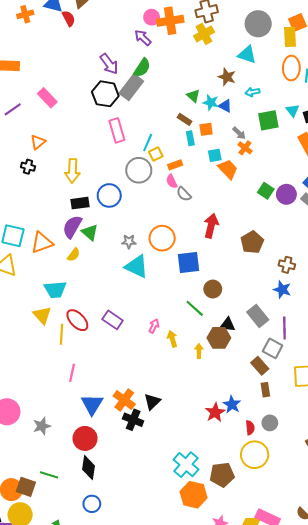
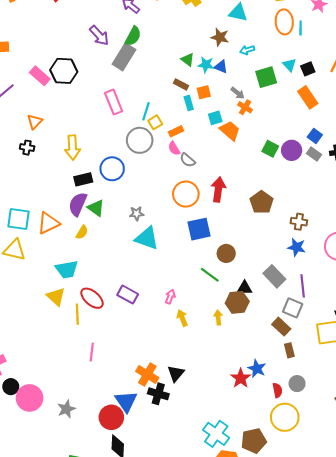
black hexagon: (105, 94) -> (64, 71), moved
orange circle: (162, 238) -> (186, 194), moved
yellow arrow: (172, 339) -> (182, 318), moved
blue triangle: (92, 404) -> (126, 401), moved

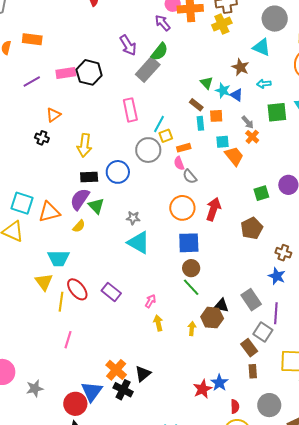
pink rectangle: (40, 76) -> (66, 73), turned -60
green square: (270, 149) -> (261, 193), moved, turned 35
brown circle: (226, 253) -> (191, 268), moved
gray circle: (297, 384) -> (269, 405), moved, size x1.5

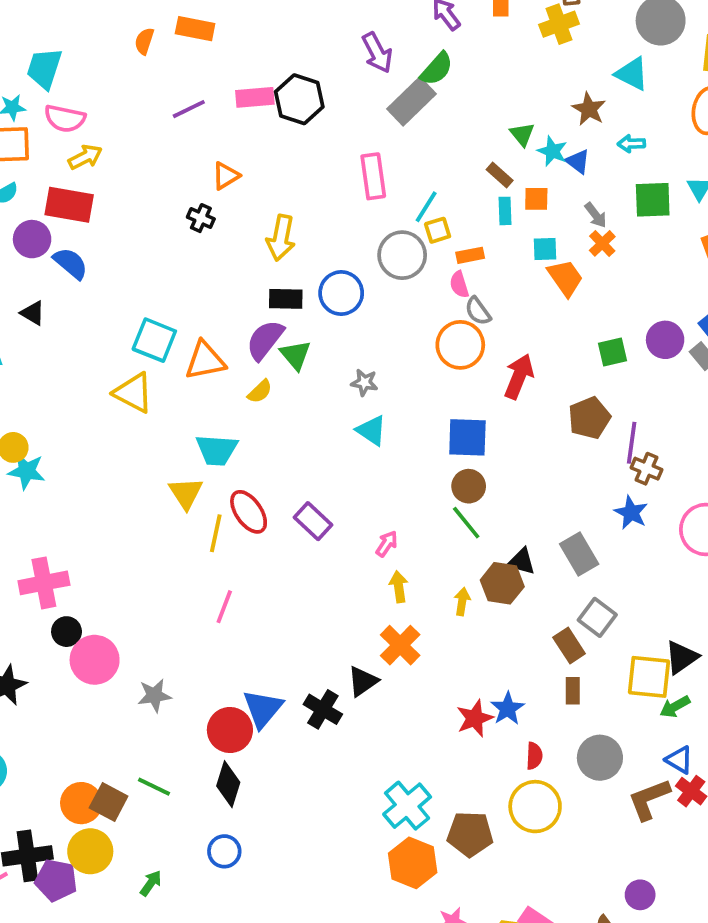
orange circle: (182, 208) -> (460, 345), moved
cyan triangle: (139, 243) -> (372, 430), size x0.7
purple line: (276, 313) -> (632, 443), moved
orange cross: (116, 370) -> (400, 645), moved

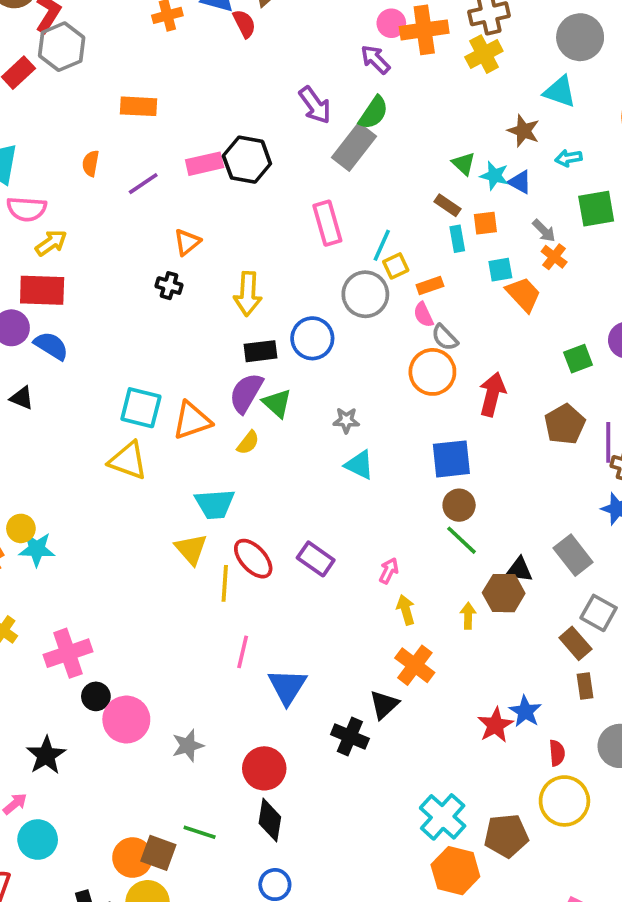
orange semicircle: (144, 41) -> (91, 163), moved
blue triangle: (263, 709) -> (287, 687), moved

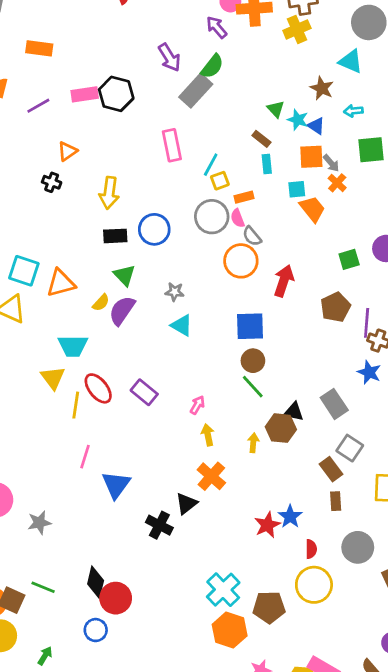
orange square: (485, 223) -> (311, 157), moved, size x1.4
gray circle: (365, 294) -> (212, 217), moved
purple semicircle: (246, 393) -> (122, 310), moved
red circle: (264, 768) -> (116, 598), moved

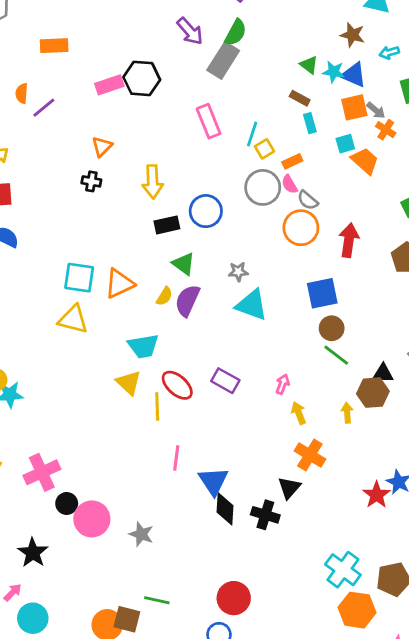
purple line: (38, 106) -> (44, 108), moved
blue triangle: (316, 126) -> (354, 75), size x1.4
cyan triangle: (182, 325) -> (252, 305), size x1.4
gray star: (39, 523) -> (141, 534), turned -30
black diamond: (96, 582) -> (225, 509), moved

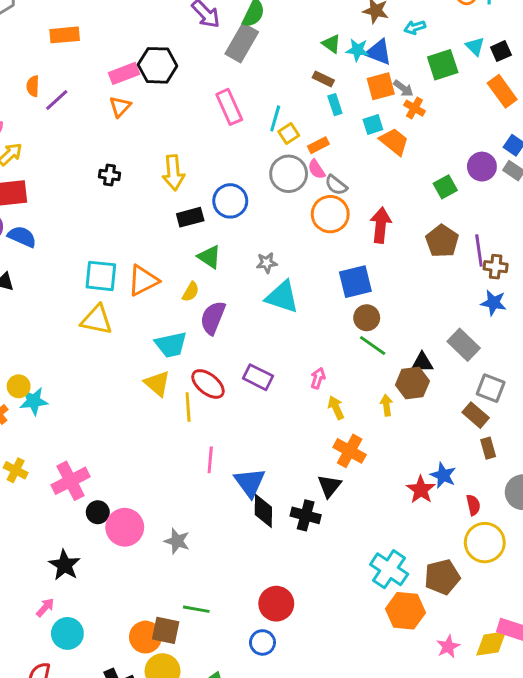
orange triangle: (102, 147) -> (120, 107), moved
purple semicircle: (187, 301) -> (213, 318), moved

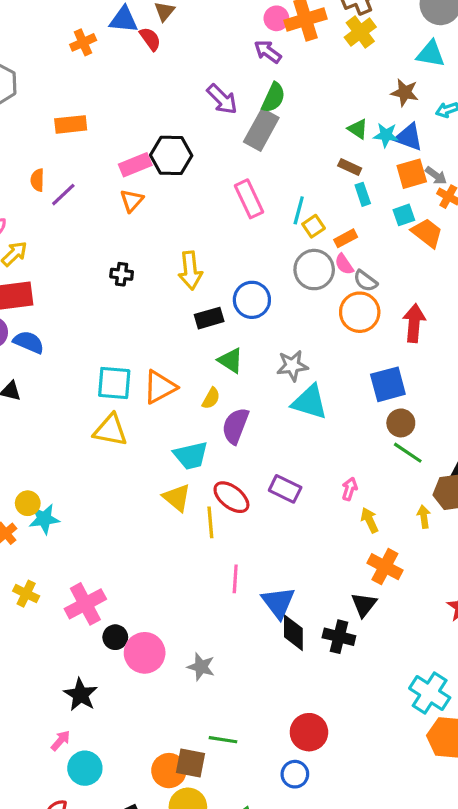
gray star: (267, 263) -> (292, 366), size x1.4

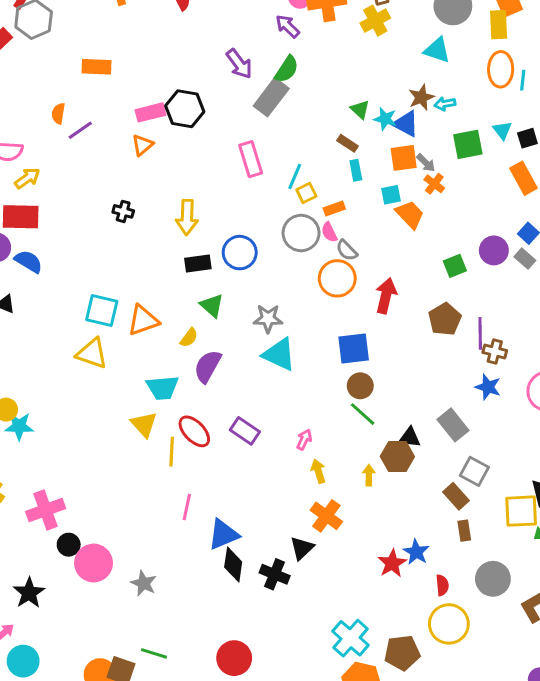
brown star: (405, 92) -> (421, 97), moved, turned 30
blue triangle: (278, 602) -> (223, 535), turned 36

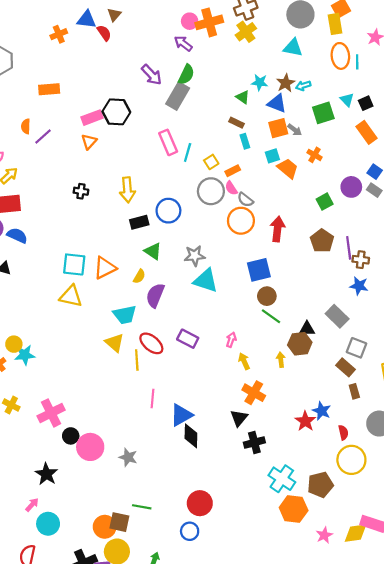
cyan star: (385, 119) -> (260, 82), moved
cyan line: (295, 176) -> (188, 152), moved
orange cross: (434, 184) -> (314, 155), moved
black cross: (275, 574) -> (254, 442), moved, turned -30

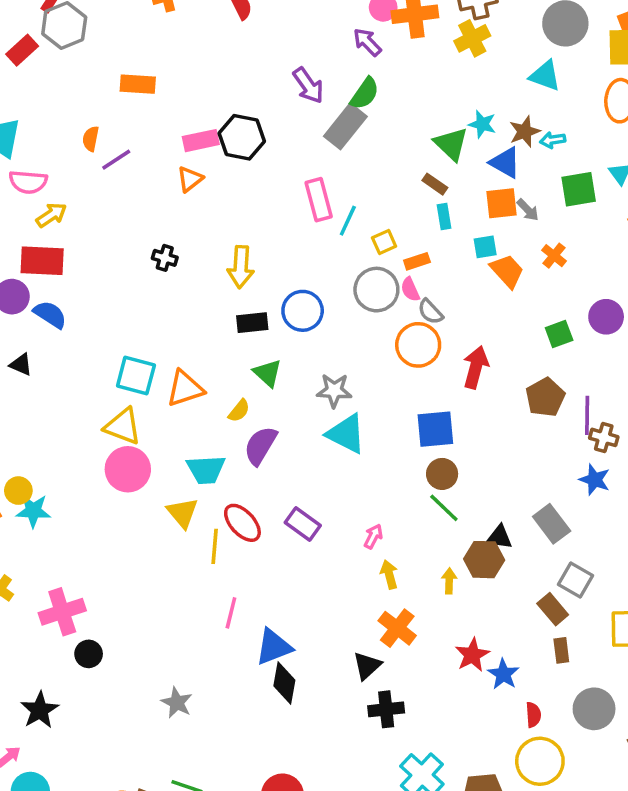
green triangle: (243, 97) -> (451, 144), size x1.5
red star: (305, 421) -> (472, 655), moved
pink circle: (90, 447) -> (128, 469), moved

